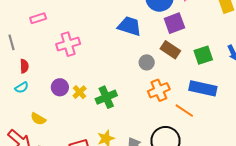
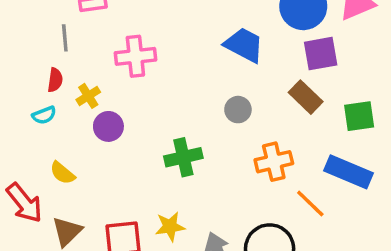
gray line: (12, 42) -> (65, 38), moved
gray circle: (147, 62) -> (238, 110), moved
yellow cross: (80, 92) -> (88, 96), moved

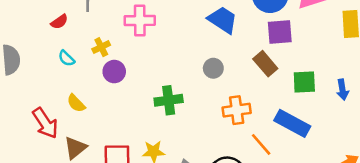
red semicircle: (55, 80) -> (59, 22), moved, turned 42
cyan semicircle: (44, 115) -> (66, 58), turned 60

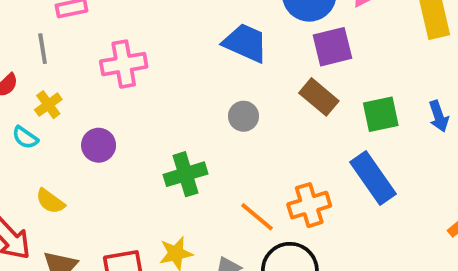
yellow cross: (101, 47) -> (48, 105), moved
orange cross: (237, 110) -> (309, 205), moved
blue rectangle: (292, 123) -> (373, 178), turned 36
orange line: (261, 144) -> (257, 217), moved

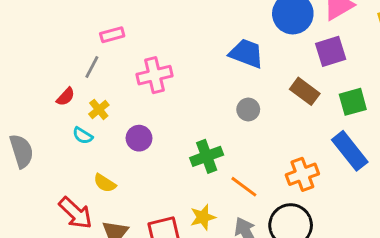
purple square: (332, 47) -> (331, 51), moved
gray line: (43, 49) -> (92, 67), turned 40
orange line: (257, 217) -> (244, 187), moved

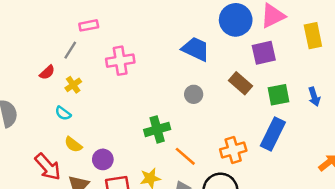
cyan semicircle: (83, 136) -> (63, 113), moved
purple circle: (139, 138) -> (103, 159), moved
blue rectangle: (350, 151) -> (273, 134), turned 60

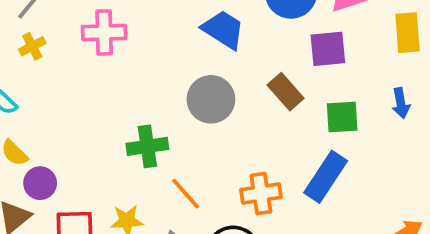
yellow cross: (73, 85) -> (32, 46), moved
gray circle: (194, 94) -> (211, 99), size x1.6
blue arrow: (314, 97) -> (401, 103), moved
purple circle: (103, 159) -> (40, 183), moved

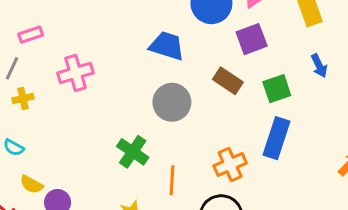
yellow cross: (32, 46) -> (23, 98), turned 30
green cross: (147, 146) -> (133, 152), turned -32
orange line: (186, 194) -> (172, 180), turned 60

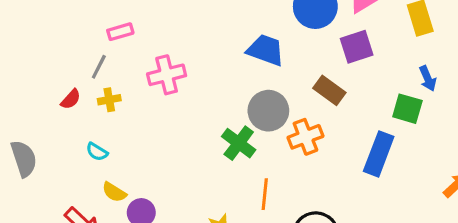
green square: (277, 89) -> (407, 109), moved, turned 32
green cross: (133, 152) -> (239, 143), moved
orange cross: (230, 165) -> (305, 137), moved

